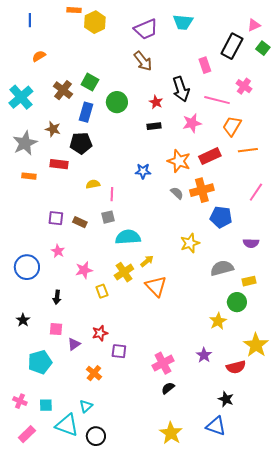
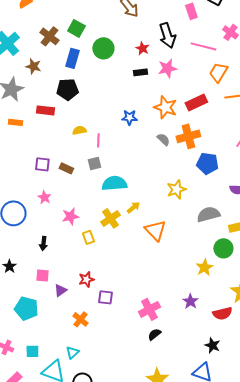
pink star: (192, 123) -> (167, 68), moved
brown star: (53, 129) -> (33, 66), moved
orange triangle: (156, 286) -> (155, 230), moved
cyan pentagon: (40, 362) -> (26, 308), turned 30

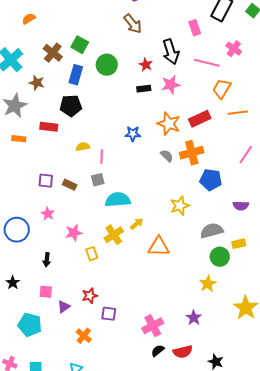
orange triangle: (155, 230) -> (159, 247), turned -45
green circle: (223, 248) -> (220, 257), moved
red semicircle: (222, 313) -> (183, 352), moved

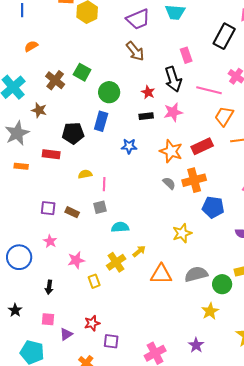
pink rectangle: (195, 28) -> (186, 55), moved
blue rectangle: (76, 75) -> (101, 121), moved
blue star: (133, 134) -> (129, 146), moved
cyan semicircle: (118, 200) -> (120, 227), size x0.7
gray semicircle: (212, 231) -> (196, 274), moved

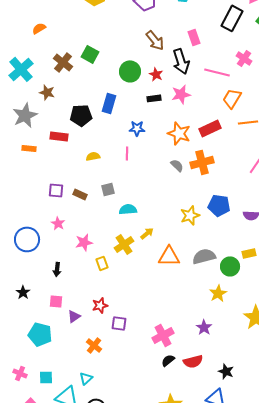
brown arrow: (135, 51) -> (155, 40), moved
green circle: (109, 92) -> (130, 71), moved
pink line: (104, 184) -> (127, 153), moved
blue pentagon: (213, 207) -> (219, 205), moved

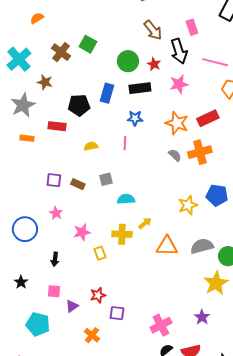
black rectangle: (154, 98) -> (140, 88), moved, size x1.5
yellow cross: (124, 244) -> (122, 234), turned 36
yellow star: (218, 293) -> (216, 283), size x1.4

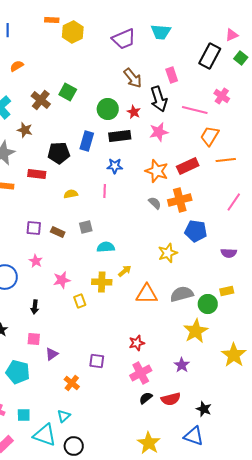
blue pentagon: (217, 195) -> (196, 231), moved
red star: (98, 295) -> (137, 343), moved

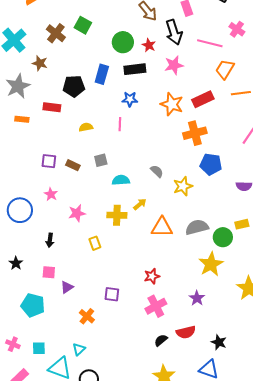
gray semicircle: (155, 203) -> (157, 171), moved
yellow rectangle: (80, 301) -> (95, 243), moved
black semicircle: (146, 398) -> (161, 340), moved

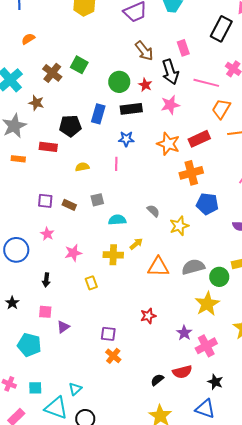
purple star: (197, 298) -> (184, 333), moved
pink cross: (156, 306) -> (206, 346), moved
orange cross: (87, 316) -> (113, 356), moved

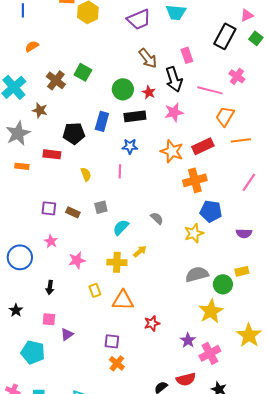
yellow semicircle: (82, 167) -> (86, 174), turned 80
cyan semicircle: (117, 220) -> (121, 227), turned -42
yellow star: (179, 226) -> (194, 233), moved
orange triangle: (158, 267) -> (123, 300), moved

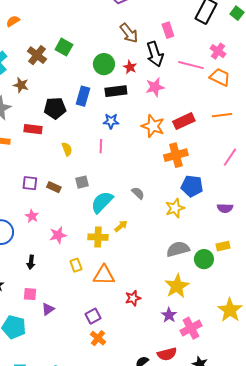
orange trapezoid: (225, 116) -> (220, 77), moved, turned 85
cyan semicircle: (121, 227) -> (102, 202), size x1.4
yellow star: (211, 311) -> (177, 286), moved
purple square: (112, 341) -> (93, 316), turned -35

